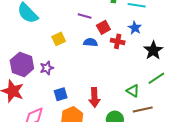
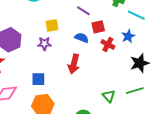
purple star: (47, 68) -> (44, 44), moved
red arrow: (94, 97) -> (74, 64), moved

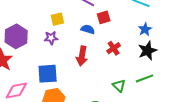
blue star: (128, 36) -> (145, 29), moved
red cross: (108, 44) -> (114, 48), moved, turned 32
blue square: (38, 79) -> (48, 74), size x1.5

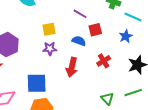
blue star: (145, 29) -> (126, 36), moved
purple star: (51, 38) -> (50, 49), moved

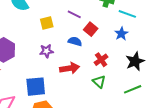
yellow square: (49, 29) -> (47, 23), moved
red square: (95, 30) -> (91, 29), turned -32
red arrow: (72, 67) -> (70, 68), turned -108
green triangle: (107, 99) -> (99, 82), moved

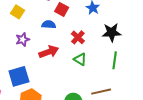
yellow square: (47, 23) -> (18, 12), turned -32
black star: (135, 61) -> (112, 32), turned 30
green line: (133, 89) -> (115, 60), turned -48

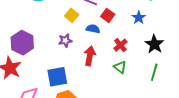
yellow square: (18, 12) -> (72, 15), moved
black star: (112, 32) -> (154, 44), turned 30
red arrow: (49, 52) -> (90, 56), turned -66

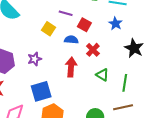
purple star: (65, 41) -> (35, 59), moved
red cross: (120, 45) -> (93, 50), moved
green line: (154, 72) -> (125, 83), moved

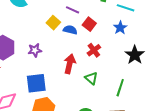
blue semicircle: (71, 40) -> (70, 30), moved
green triangle: (102, 75) -> (91, 78), moved

